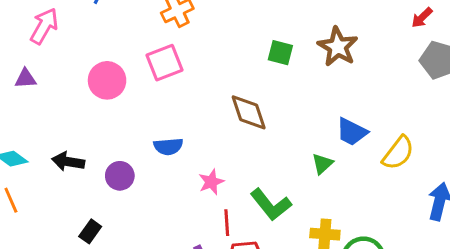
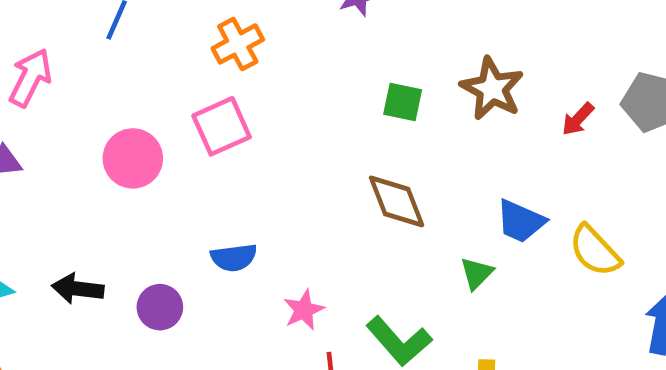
red arrow: (422, 18) -> (578, 119), moved
brown diamond: (249, 112) -> (397, 201), moved
yellow semicircle: (398, 153) -> (595, 251), turned 102

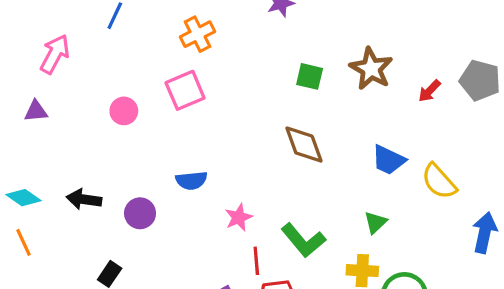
pink circle: (133, 158) -> (124, 111), size x0.7
green triangle: (477, 273) -> (375, 222), moved

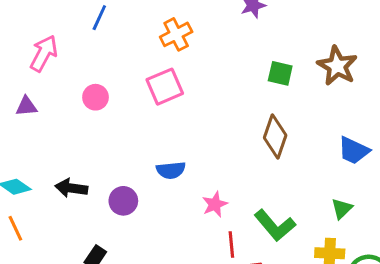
pink circle: (124, 111) -> (95, 97), moved
brown diamond: (304, 145) -> (275, 137), turned 39

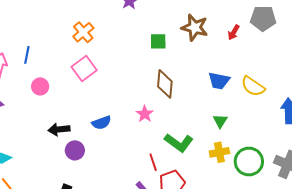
blue line: (99, 18) -> (27, 55), moved
black arrow: (71, 188) -> (59, 129), moved
pink star: (215, 204) -> (145, 114), moved

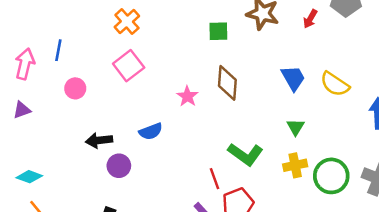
blue trapezoid: (219, 81) -> (293, 78), turned -130
pink star: (145, 114) -> (187, 96), moved

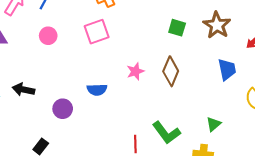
blue trapezoid: (293, 78) -> (227, 69), moved
black arrow: (99, 140) -> (23, 90), moved

